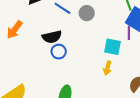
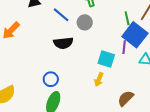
black semicircle: (52, 37) -> (63, 43), moved
blue circle: (59, 52) -> (51, 79), moved

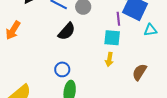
black semicircle: (63, 43) -> (67, 31), turned -30
purple line: (124, 47) -> (118, 19), moved

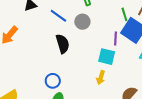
black semicircle: (67, 31) -> (63, 44), turned -66

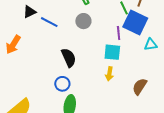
blue line: (58, 16) -> (49, 22), moved
black semicircle: (63, 44) -> (69, 58), moved

